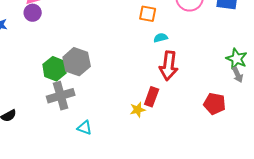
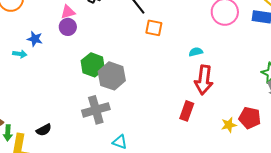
orange square: (148, 14) -> (154, 28), moved
green hexagon: (55, 69) -> (93, 65), moved
yellow star: (138, 110) -> (229, 125), moved

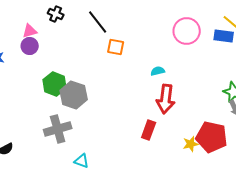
red pentagon: (250, 118) -> (212, 137), size x1.4

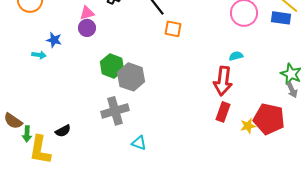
cyan semicircle: (158, 71) -> (236, 56), moved
red rectangle: (149, 130) -> (223, 112), moved

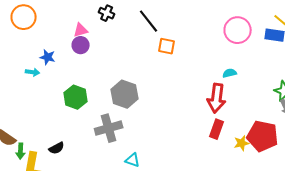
green hexagon: (112, 66) -> (76, 97), moved

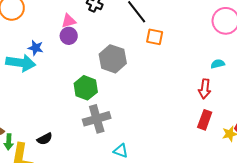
cyan arrow: (33, 72) -> (21, 63), size x2.0
gray hexagon: (125, 94) -> (113, 59), moved
green hexagon: (76, 97) -> (86, 88), moved
red arrow: (217, 98) -> (205, 89), size x0.7

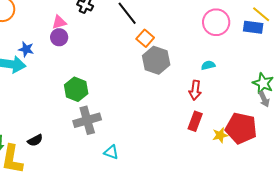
orange square: (155, 37) -> (145, 38), turned 30
gray hexagon: (113, 59) -> (156, 60), moved

